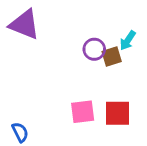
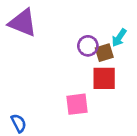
red square: (118, 113) -> (104, 78), moved

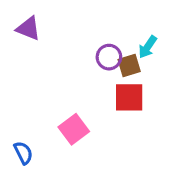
purple triangle: (23, 23) -> (28, 29), size x0.7
pink square: (77, 104) -> (74, 129), moved, turned -30

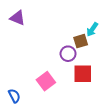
purple circle: (109, 57) -> (68, 54), moved
red square: (129, 97) -> (83, 74), moved

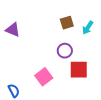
purple triangle: (17, 18) -> (13, 30), moved
brown square: (81, 41) -> (67, 23), moved

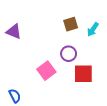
pink square: (44, 77) -> (46, 71), moved

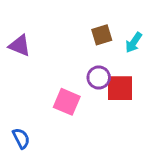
pink square: (46, 71) -> (67, 102), turned -30
red square: (83, 74) -> (120, 88), moved

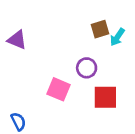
brown square: (102, 35) -> (100, 29), moved
red square: (120, 88) -> (105, 97), moved

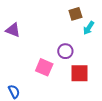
brown square: (100, 29) -> (75, 14), moved

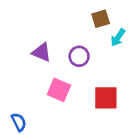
purple triangle: (13, 30) -> (42, 52), moved
purple circle: (65, 51) -> (79, 56), moved

